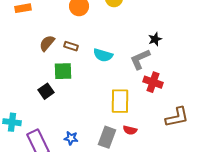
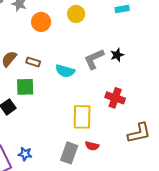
gray L-shape: (140, 59) -> (94, 59), moved
blue star: (71, 138) -> (25, 154), moved

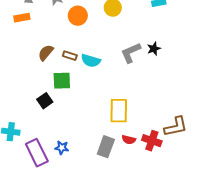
cyan semicircle: (65, 71) -> (91, 61), moved
red cross: (115, 98) -> (152, 141), moved

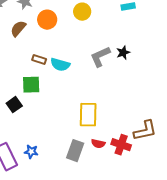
brown semicircle: (46, 53) -> (18, 29), moved

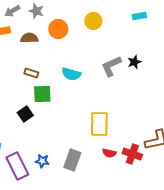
brown semicircle: (18, 29) -> (29, 38), turned 48
brown rectangle: (39, 60) -> (31, 73), moved
gray rectangle: (75, 151) -> (72, 160), moved

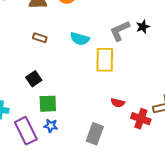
green square: (42, 94) -> (48, 104), moved
yellow rectangle: (99, 124) -> (105, 60), moved
red semicircle: (109, 153) -> (118, 103), moved
gray rectangle: (72, 160) -> (95, 134), moved

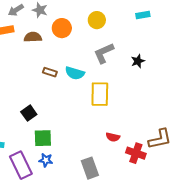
gray L-shape: (120, 31) -> (104, 53), moved
brown rectangle: (40, 38) -> (50, 72), moved
gray rectangle: (95, 134) -> (90, 168), turned -40

